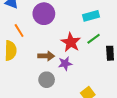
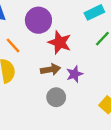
red star: (71, 42) -> (60, 42), moved

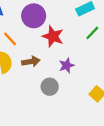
brown arrow: (50, 69) -> (31, 62), moved

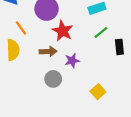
brown arrow: (31, 62) -> (48, 51), moved

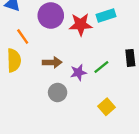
red star: (63, 31) -> (81, 25), moved, turned -30
green line: (101, 32) -> (101, 67), moved

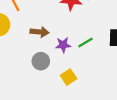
yellow square: (106, 107) -> (69, 77), moved

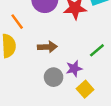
purple star: (63, 45) -> (74, 69), moved

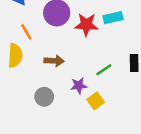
gray circle: (54, 77) -> (44, 97), moved
yellow square: (85, 89) -> (96, 101), moved

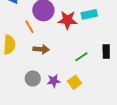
orange line: (26, 32) -> (29, 27), moved
purple star: (79, 86) -> (54, 81), moved

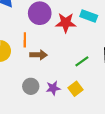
cyan rectangle: (89, 14) -> (89, 16), turned 35
orange line: (29, 27) -> (25, 40), moved, turned 32

